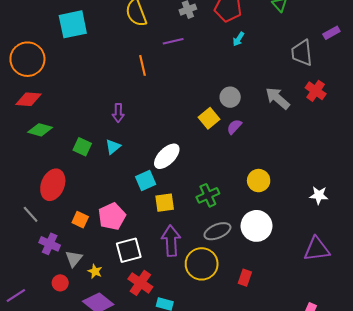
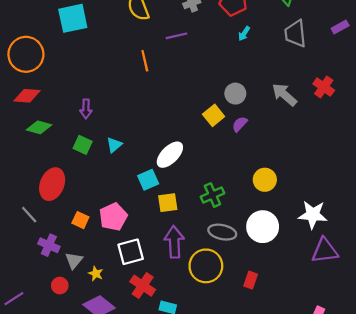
gray trapezoid: (302, 53) -> (295, 34), moved
purple arrow: (118, 113) -> (86, 109), moved
white star: (319, 195) -> (313, 215), moved, size x1.5
gray ellipse: (217, 231) -> (222, 232), turned 35

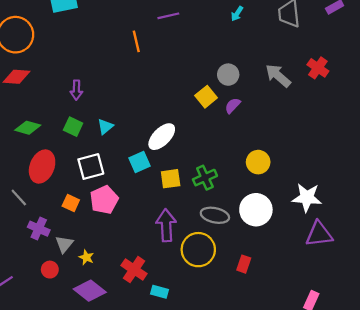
green diamond: (39, 127) -> (28, 128), moved
yellow square: (168, 203) -> (171, 179), moved
white square: (131, 252) -> (91, 167), moved

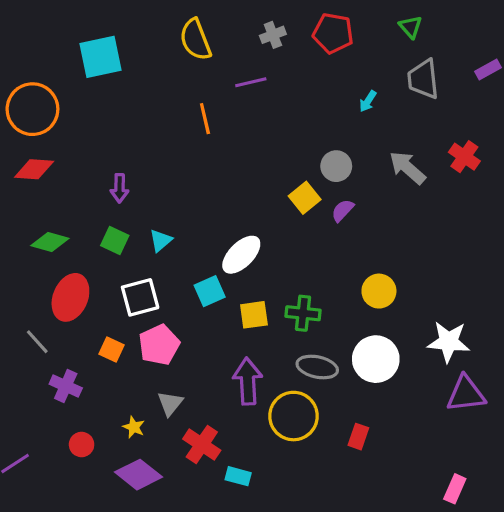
cyan arrow: (237, 14) -> (368, 101), moved
green cross: (205, 178) -> (303, 313), turned 30
gray triangle: (64, 244) -> (170, 403), moved

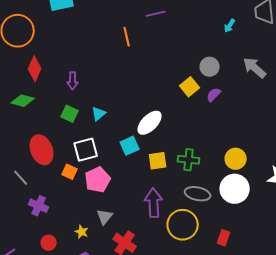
red diamond: (34, 169) -> (35, 69), moved, turned -70
green diamond: (50, 242) -> (23, 101), moved
yellow circle: (379, 291) -> (236, 159), moved
red ellipse: (70, 297) -> (42, 150), turned -44
orange square: (112, 350) -> (70, 172), moved

